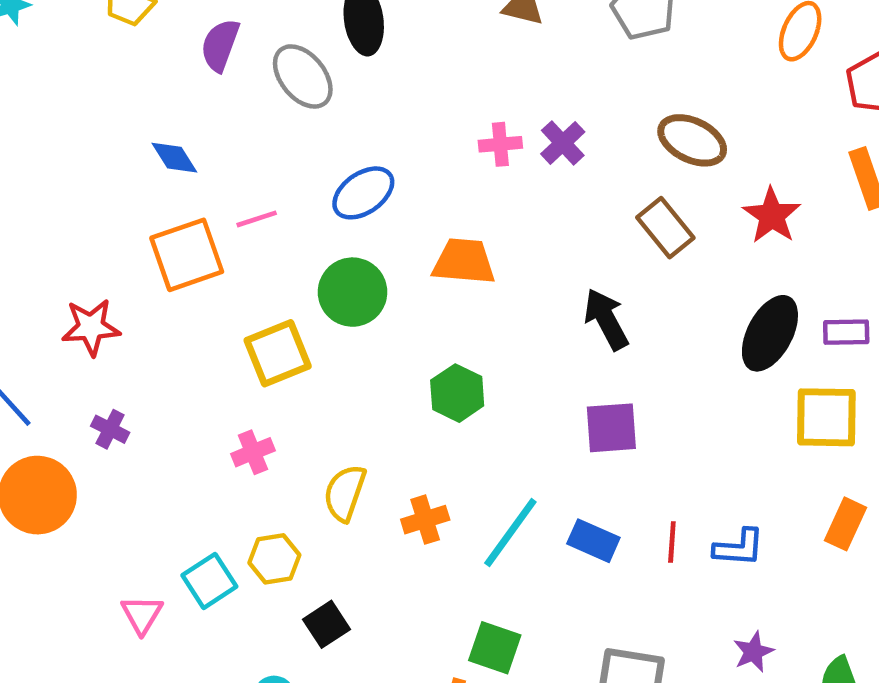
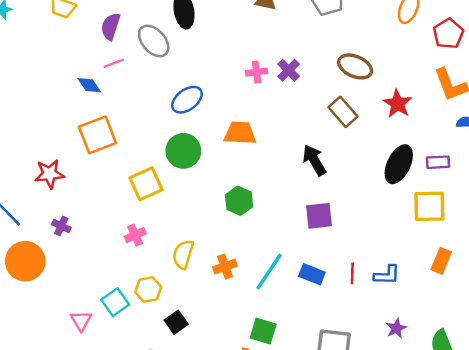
pink line: (257, 219) -> (114, 63), moved

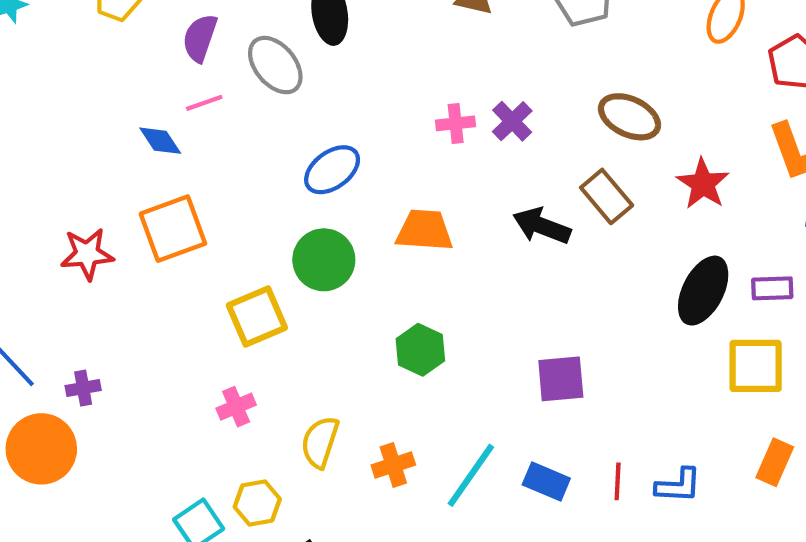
black arrow: (314, 160) -> (542, 226), moved, turned -40
red star: (49, 174) -> (87, 254), moved
purple cross: (61, 226) -> (83, 388), moved, turned -36

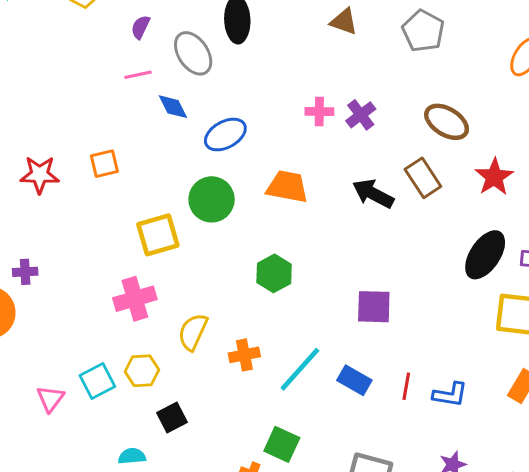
purple semicircle: (200, 38) -> (141, 27), size x0.7
blue diamond: (160, 141) -> (173, 107), moved
orange square: (173, 229) -> (104, 164), size x0.6
pink cross: (236, 407) -> (135, 299), size x1.5

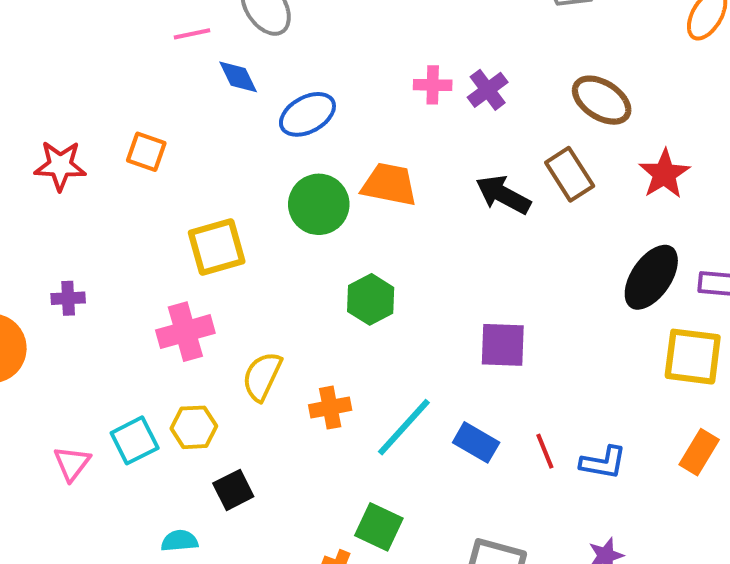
orange square: (104, 164) -> (146, 152), turned 32
green circle: (212, 199) -> (319, 204), moved
purple cross: (25, 272) -> (68, 298), moved
red line: (406, 386) -> (545, 451), turned -32

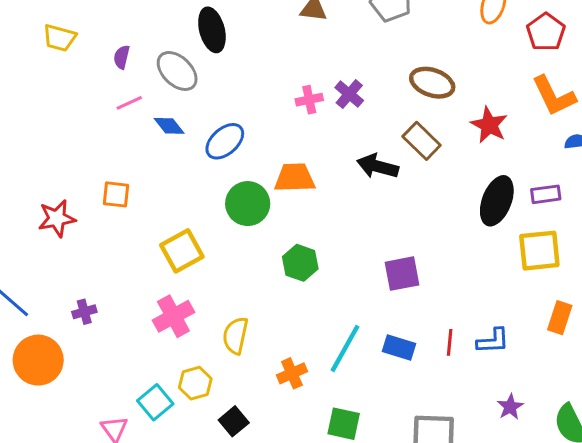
orange cross: (330, 408) -> (292, 373), moved
red line: (545, 451) -> (450, 342), turned 40

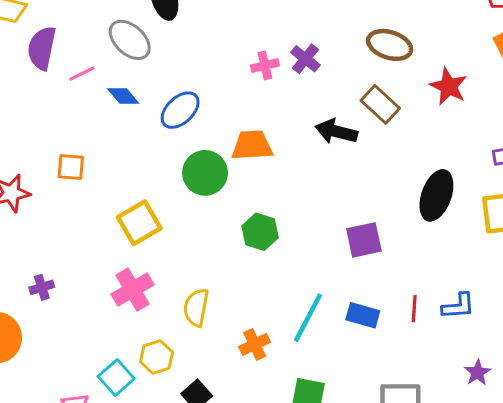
purple semicircle: (122, 57) -> (42, 48), moved, size x1.8
black ellipse: (497, 201) -> (436, 195), moved

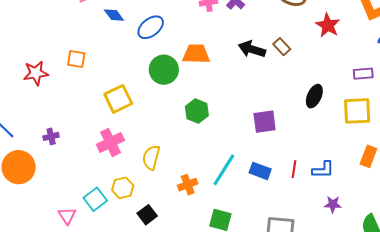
brown rectangle: (380, 104) -> (282, 47), moved, size x0.7
black ellipse: (436, 195) -> (314, 96), size x0.7
purple star: (478, 373) -> (333, 204), moved, turned 30

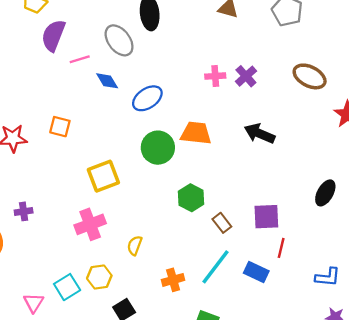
brown rectangle: (282, 47) -> (222, 223), moved
yellow semicircle: (151, 157) -> (135, 245), size x0.7
red line: (294, 169) -> (281, 248), moved

